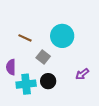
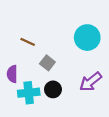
cyan circle: (62, 36) -> (87, 38), moved
purple arrow: (82, 74) -> (91, 82), size x1.5

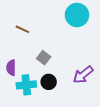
cyan circle: (87, 38) -> (77, 15), moved
brown line: (28, 42) -> (22, 29), moved

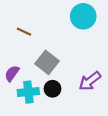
gray square: (44, 58) -> (47, 62), size x1.5
purple semicircle: (11, 68) -> (12, 73), turned 35

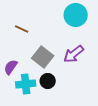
purple arrow: (90, 81) -> (74, 54), moved

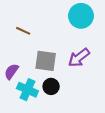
gray square: (43, 57) -> (46, 61), turned -30
cyan cross: (26, 84) -> (27, 90), turned 30

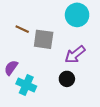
gray square: (46, 61) -> (44, 39), moved
black circle: (51, 86) -> (67, 79), moved

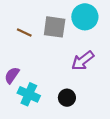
gray square: (44, 39) -> (55, 27), moved
black circle: (67, 79) -> (67, 98), moved

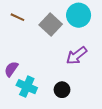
gray square: (55, 27) -> (51, 24), turned 35
brown line: (24, 33) -> (17, 17), moved

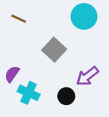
gray square: (51, 24) -> (54, 50), moved
purple arrow: (77, 56) -> (87, 76), moved

